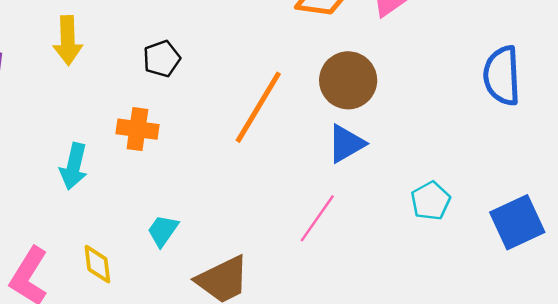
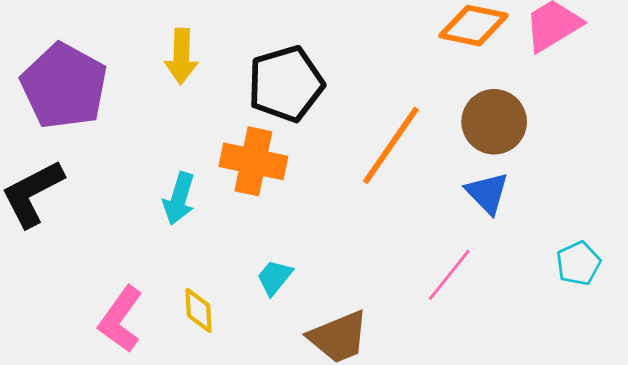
black pentagon: (162, 59) -> (286, 84), size x1.8
orange cross: (137, 129) -> (253, 161), size x1.4
blue triangle: (346, 144) -> (487, 193), turned -48

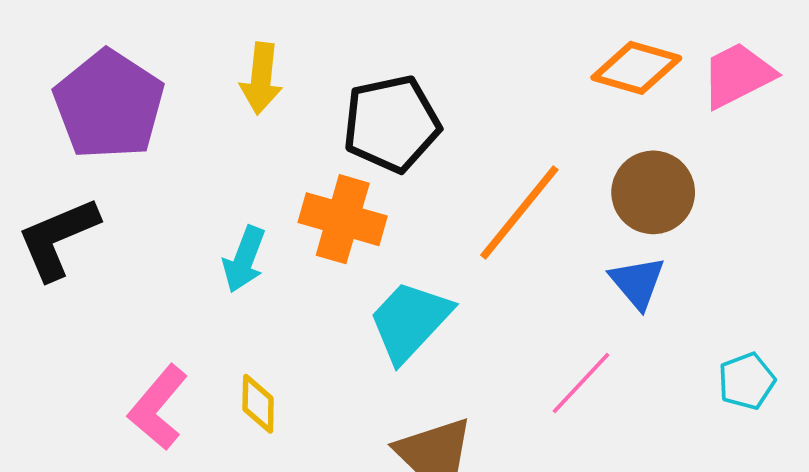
cyan trapezoid: (275, 277) -> (410, 321), moved, size x1.8

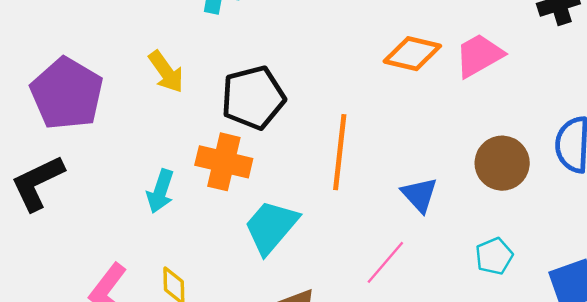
yellow arrow: (261, 78) -> (166, 72), turned -39
brown circle: (653, 192) -> (502, 163), moved
orange line: (519, 212) -> (340, 152), turned -30

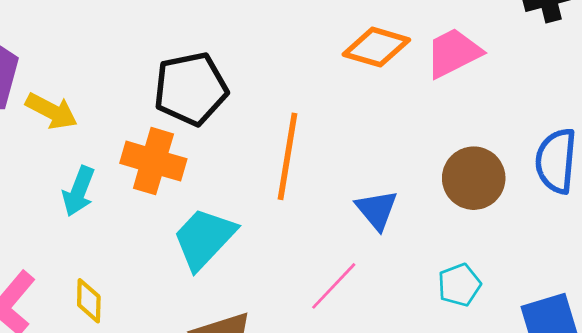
yellow arrow: (166, 72) -> (51, 111), moved, turned -30

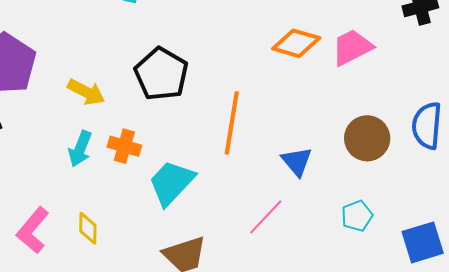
black pentagon: (191, 89) -> (161, 74), turned -30
yellow arrow: (51, 111) -> (86, 92), moved
orange cross: (153, 161) -> (124, 146), moved, size x0.7

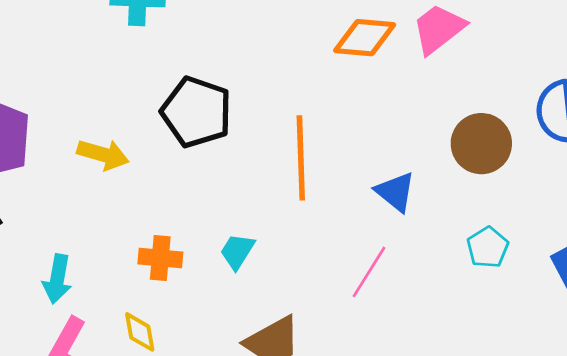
orange cross: (124, 146) -> (160, 258), moved
cyan arrow: (80, 149) -> (57, 279), moved
cyan trapezoid: (171, 183) -> (237, 251), size x0.6

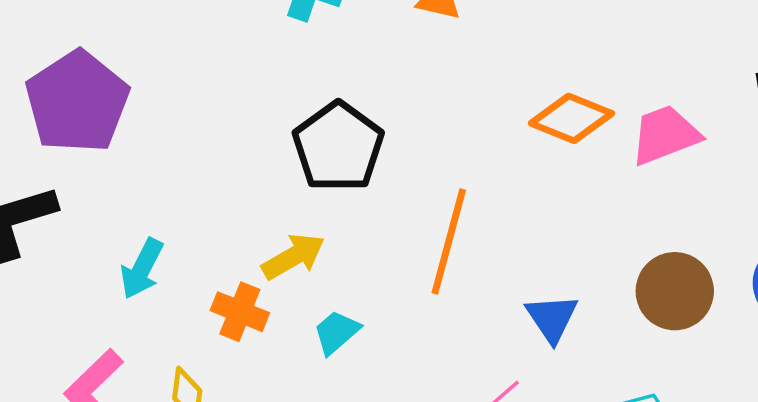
yellow arrow: (103, 154) -> (293, 257), moved, turned -63
cyan arrow: (57, 279) -> (142, 269), moved

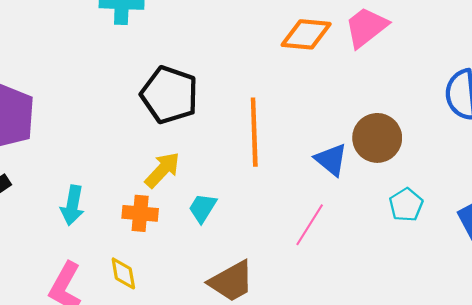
brown circle: (675, 291) -> (377, 138), moved

